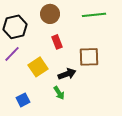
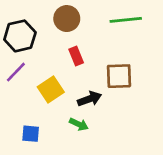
green arrow: (59, 93) -> (79, 124), turned -32
blue square: (23, 100) -> (31, 134), turned 32

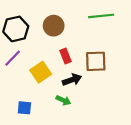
brown circle: (67, 19) -> (54, 26), moved
red rectangle: (76, 56) -> (66, 56), moved

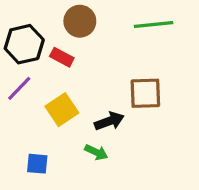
brown circle: (54, 26) -> (80, 21), moved
red rectangle: (66, 56) -> (62, 57), moved, turned -40

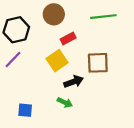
red rectangle: (62, 57) -> (68, 39), moved, turned -56
yellow square: (62, 110) -> (57, 61), moved

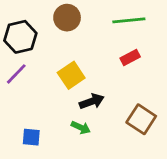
red rectangle: (68, 39) -> (130, 57), moved
brown square: (98, 63) -> (141, 119), moved, turned 35

